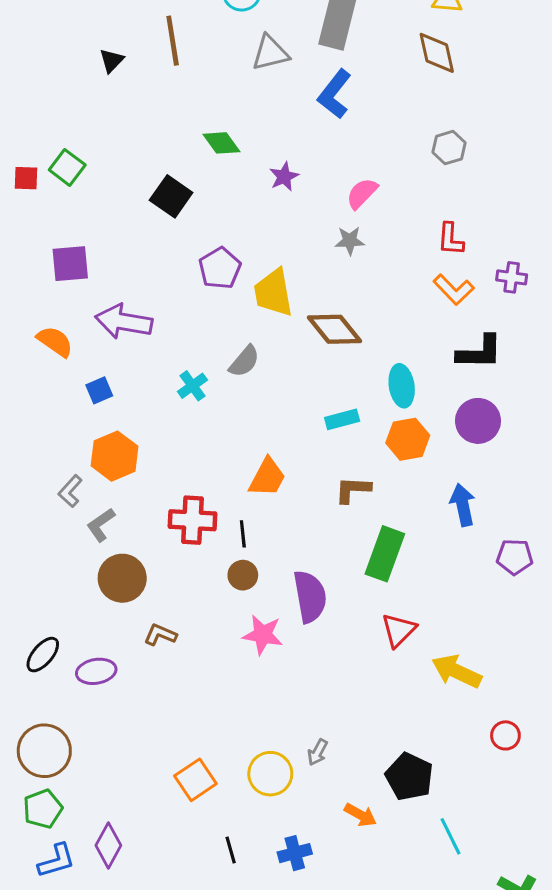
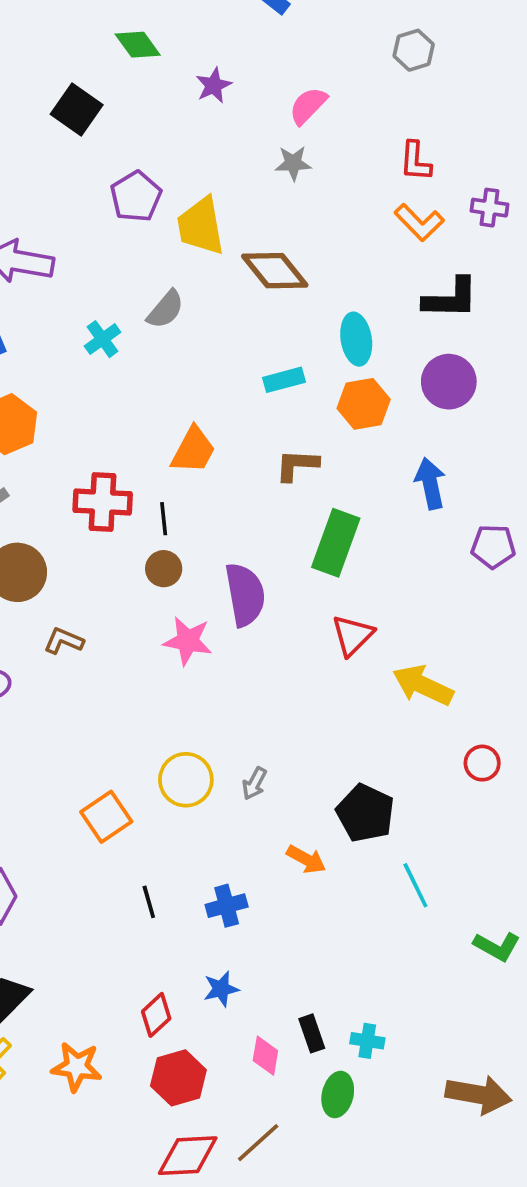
yellow circle: (270, 774) -> (186, 780), moved

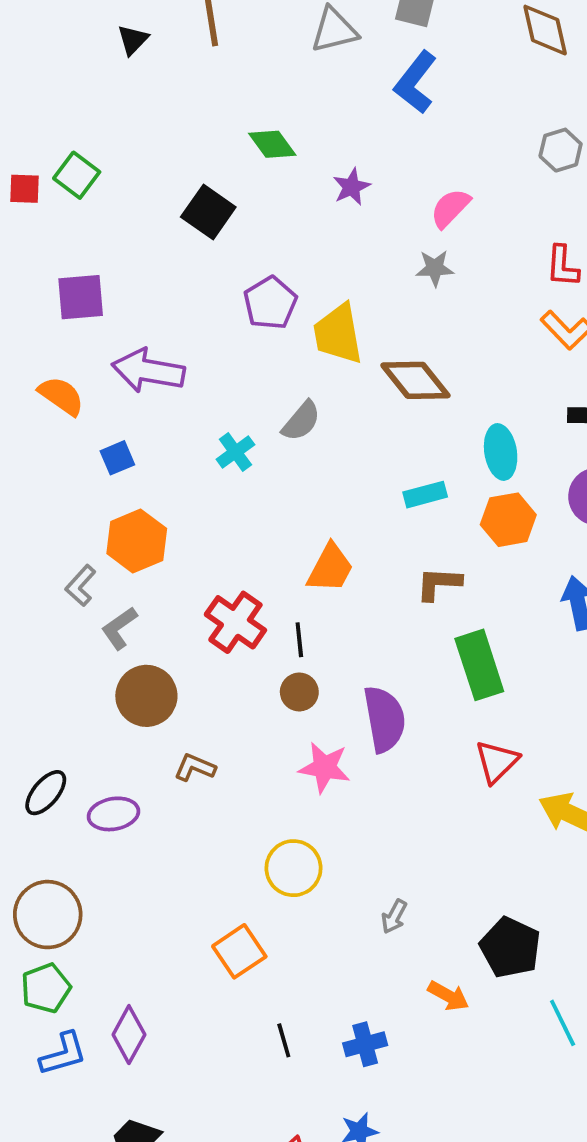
red cross: (103, 502) -> (235, 622), turned 32
green rectangle: (336, 543) -> (479, 665), turned -38
yellow circle: (186, 780) -> (294, 868), moved

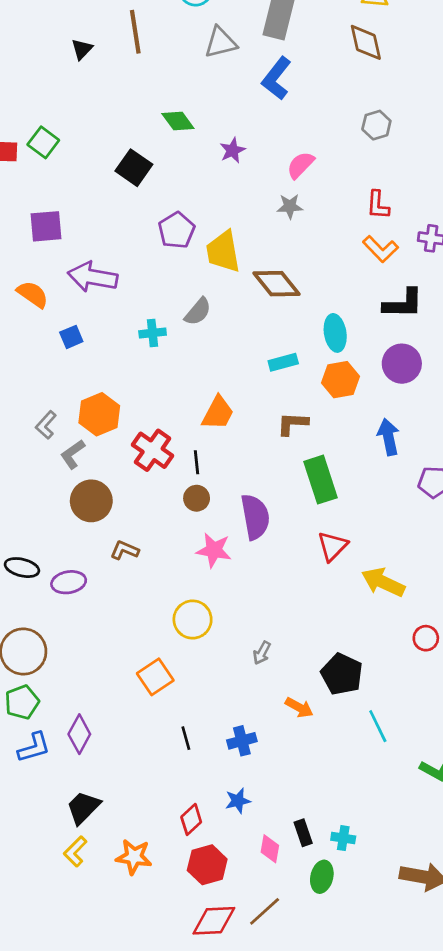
cyan cross: (235, 452) -> (153, 333), turned 30
orange hexagon: (137, 541) -> (99, 414), moved
black ellipse: (46, 793) -> (22, 568), turned 64

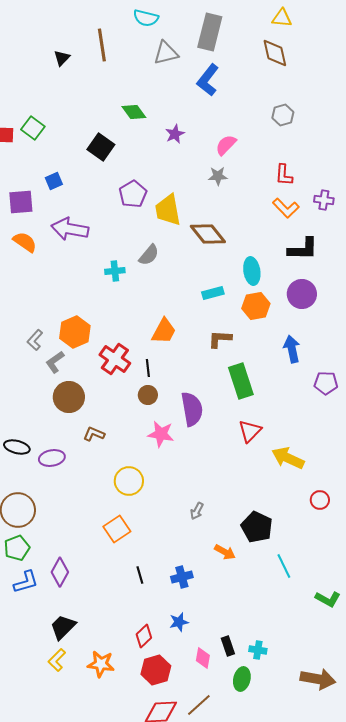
purple square: (46, 226) -> (21, 202), moved
blue square: (71, 337) -> (54, 181), moved
yellow circle: (193, 620) -> (129, 481), moved

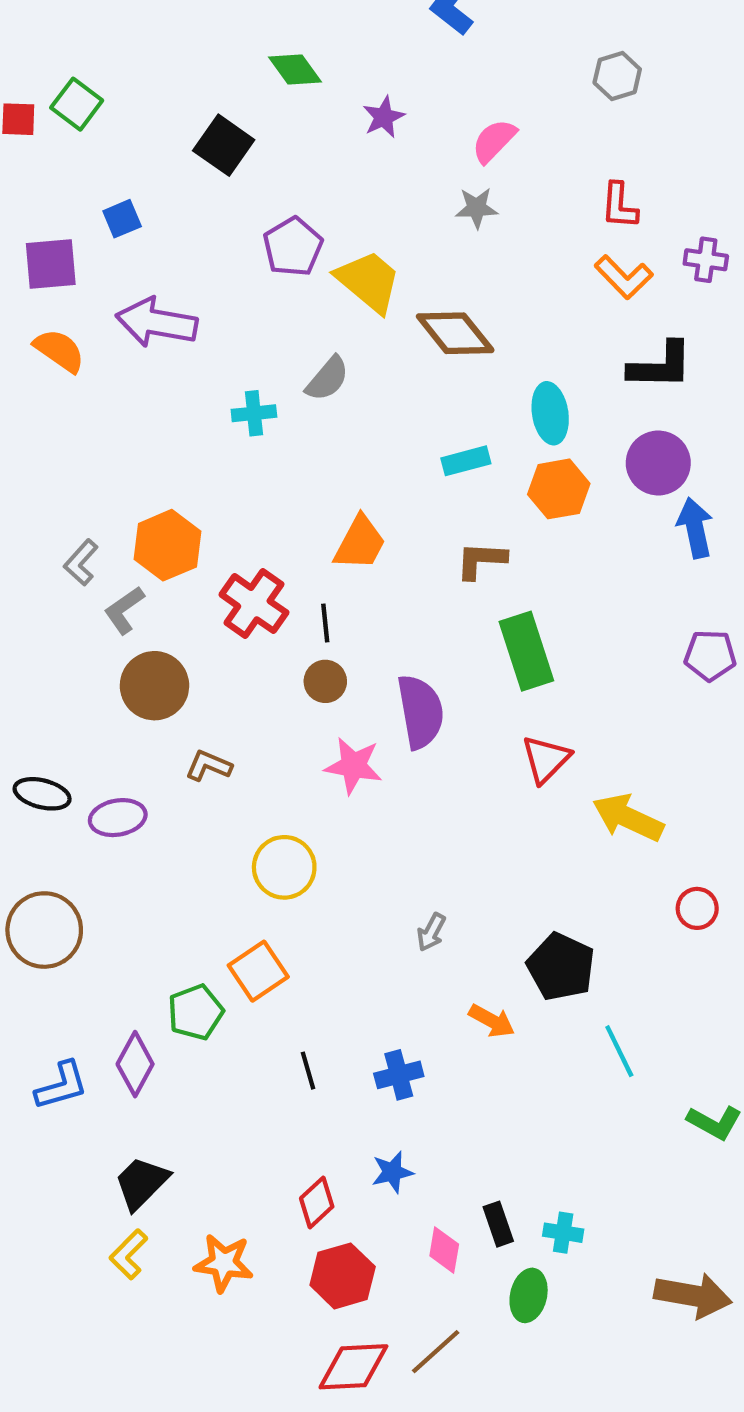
yellow trapezoid: (168, 210) -> (369, 281), turned 140
blue arrow: (292, 349) -> (695, 528), moved
green pentagon: (17, 548) -> (196, 1012), moved

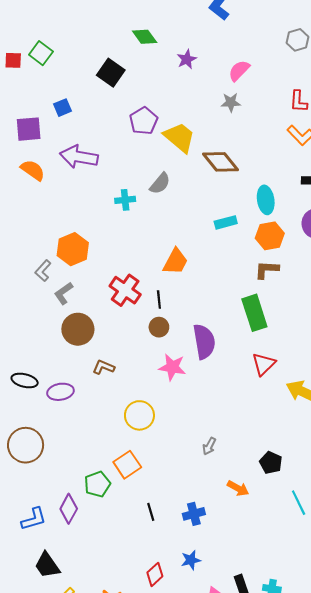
orange hexagon: (167, 545) -> (73, 249), moved
brown L-shape: (481, 560) -> (267, 270), moved
black pentagon: (561, 967) -> (271, 463), size x0.7
black trapezoid: (142, 1183) -> (47, 565), moved, turned -80

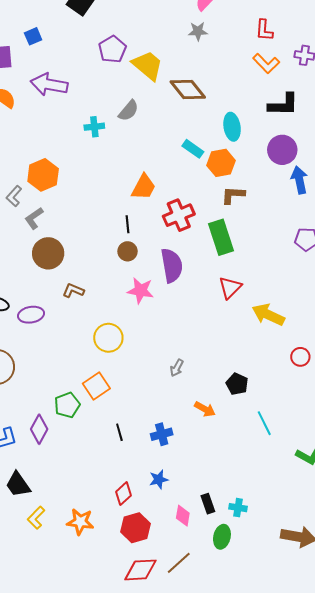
cyan rectangle: (226, 222) -> (193, 149), turned 50
orange hexagon: (270, 236) -> (221, 163), moved
red cross: (125, 290) -> (179, 215), moved, turned 32

